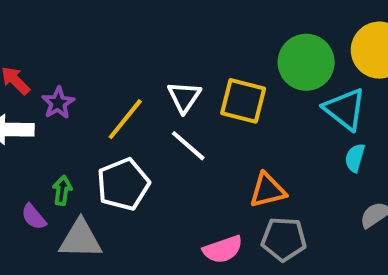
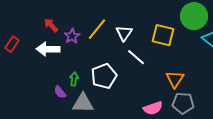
white triangle: (184, 97) -> (124, 33), moved
yellow line: (125, 119) -> (97, 29), moved
orange triangle: (267, 190) -> (175, 79), turned -42

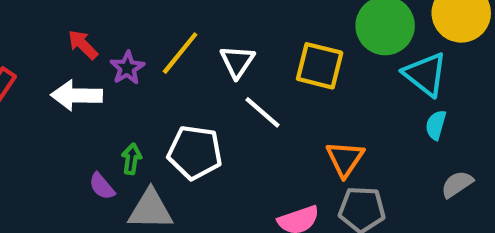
white pentagon: (104, 76) -> (195, 152), turned 30

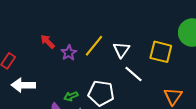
white arrow: (77, 95) -> (23, 85), moved
green arrow: (131, 159) -> (71, 96), turned -120

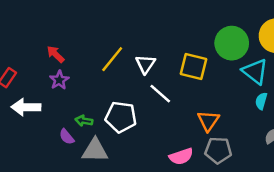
purple star: (69, 53) -> (59, 80), moved
green arrow: (71, 96) -> (84, 121), turned 32

